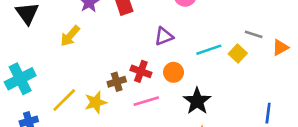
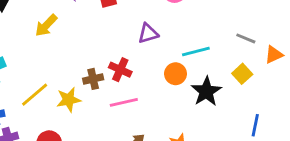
yellow square: (238, 53) -> (242, 74), moved
orange circle: (173, 72) -> (176, 74), moved
black star: (197, 101) -> (206, 91), moved

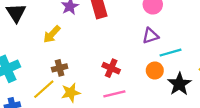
purple triangle: (148, 33) -> (150, 36), moved
brown cross: (93, 79) -> (60, 68), moved

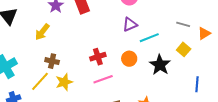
brown cross: (60, 68) -> (52, 61), turned 32
red cross: (111, 68) -> (98, 57), turned -35
orange circle: (155, 70) -> (129, 59), moved

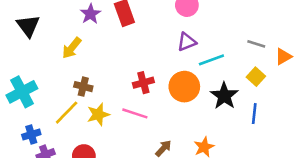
orange circle: (129, 59) -> (184, 87), size x1.5
pink line: (103, 79) -> (135, 113), moved, turned 36
blue line: (197, 84) -> (254, 114), moved

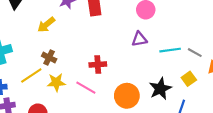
cyan line: (211, 60) -> (170, 50), moved
orange circle: (184, 87) -> (127, 96), moved

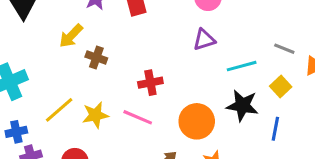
cyan line: (170, 50) -> (242, 66), moved
brown cross: (49, 58) -> (96, 57), moved
black star: (160, 89) -> (242, 105), turned -30

